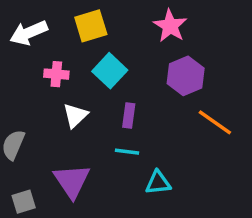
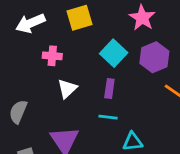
cyan square: (110, 71) -> (114, 53), moved

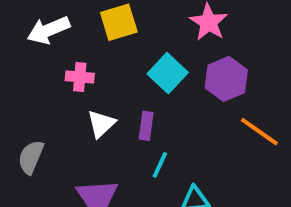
purple rectangle: (109, 89) -> (146, 126), moved
cyan line: (108, 117) -> (160, 165), turned -72

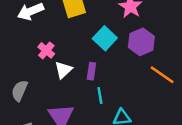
pink cross: (80, 77) -> (46, 50), moved, turned 35
cyan line: (160, 165) -> (100, 96), turned -35

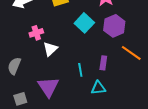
pink cross: (46, 50) -> (36, 33), turned 32
purple rectangle: (91, 71) -> (103, 63), moved

